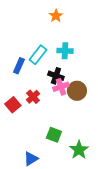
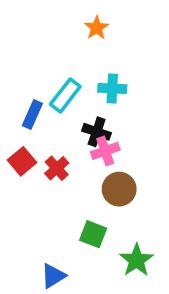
brown circle: (77, 91) -> (119, 189), moved
red square: (13, 105) -> (22, 161), moved

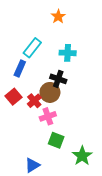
cyan rectangle: (65, 95) -> (32, 48), moved
pink cross: (105, 151) -> (48, 116), moved
brown circle: (119, 189) -> (50, 92), moved

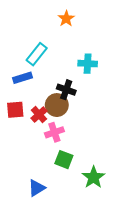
cyan cross: (68, 53) -> (88, 64), moved
blue rectangle: (20, 69) -> (22, 78), turned 49
red square: (14, 97) -> (15, 110), turned 35

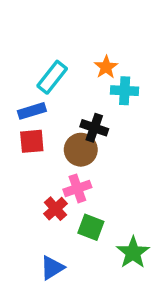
orange star: (66, 19) -> (106, 67), moved
red square: (15, 110) -> (32, 141), moved
red cross: (39, 115) -> (55, 209), moved

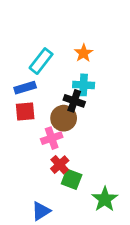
cyan cross: (125, 91) -> (84, 85), moved
pink cross: (77, 188) -> (52, 138), moved
red cross: (55, 209) -> (60, 165), moved

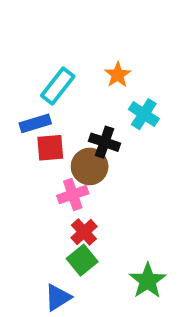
cyan cross: (84, 85) -> (144, 114), moved, turned 30
red square: (25, 112) -> (50, 148), moved
green square: (72, 179) -> (82, 260), moved, turned 30

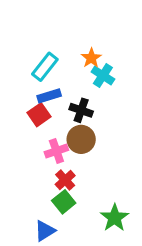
cyan cross: (144, 114) -> (103, 75), moved
blue rectangle: (35, 123) -> (49, 96), moved
red square: (50, 148) -> (39, 115), turned -30
brown circle: (90, 166) -> (81, 139), moved

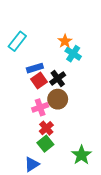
cyan rectangle: (45, 67) -> (17, 41), moved
black cross: (81, 110) -> (58, 78), turned 35
red square: (39, 115) -> (39, 81), moved

